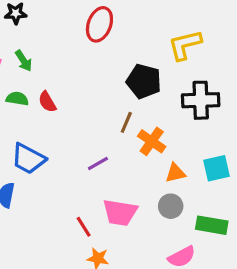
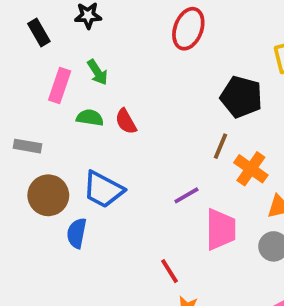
pink trapezoid: (120, 213) -> (221, 229), moved, turned -99

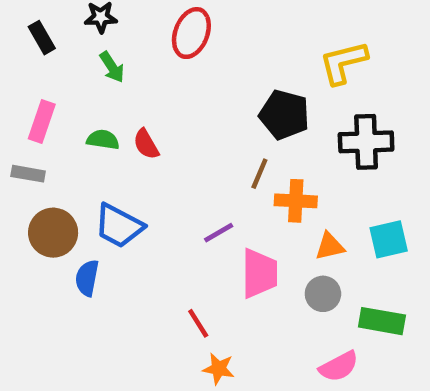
red ellipse: (188, 29) -> (191, 33), moved
green arrow: (97, 72) -> (112, 67), moved
pink rectangle: (60, 85) -> (42, 121), moved
orange cross: (251, 169) -> (296, 201), turned -32

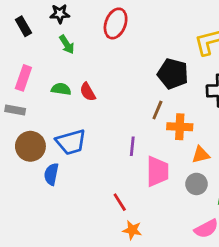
blue trapezoid: (119, 226) -> (71, 142), turned -44
purple line: (219, 233) -> (132, 146), turned -54

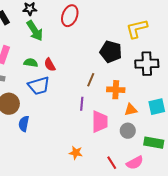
green arrow: (67, 44) -> (35, 31), size x1.5
brown line: (157, 110) -> (91, 80), moved
blue trapezoid: (71, 142) -> (39, 86), moved
red line: (120, 202) -> (112, 163), moved
orange star: (132, 230) -> (76, 153), moved

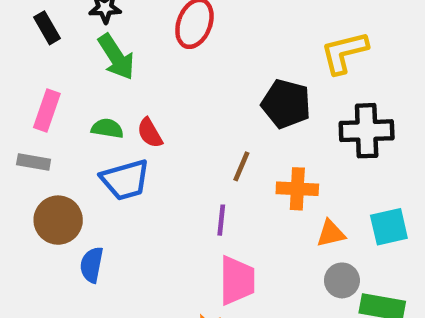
pink trapezoid: (100, 122) -> (237, 280), moved
gray circle: (128, 131) -> (342, 280), moved

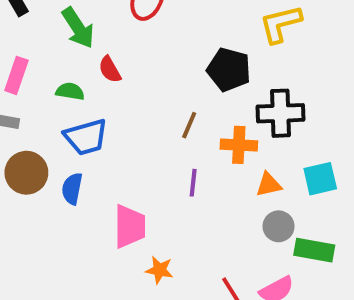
black cross: (367, 131) -> (281, 113), moved
red semicircle: (150, 133) -> (110, 70), moved
purple line: (221, 220) -> (193, 183), moved
blue semicircle: (92, 265) -> (72, 189), moved
pink trapezoid: (237, 280) -> (130, 226), moved

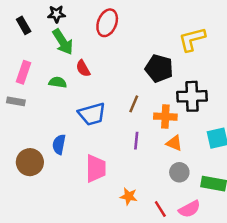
blue trapezoid: (86, 137) -> (92, 114), moved
brown circle: (26, 173) -> (30, 162), moved
orange triangle: (269, 185) -> (174, 143), moved, turned 36
gray circle: (279, 226) -> (179, 172), moved
orange star: (159, 270) -> (129, 196), moved

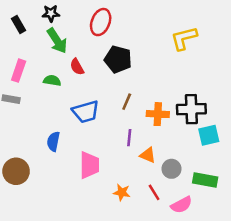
black pentagon: (159, 68) -> (118, 59), moved
black cross: (192, 96) -> (191, 109), moved
orange triangle: (174, 143) -> (148, 155), moved
brown circle: (30, 162) -> (16, 171), moved
red line: (160, 209) -> (154, 192), moved

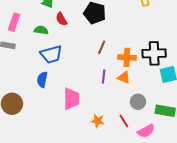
blue trapezoid: (86, 112) -> (51, 54), moved
orange triangle: (148, 155) -> (124, 78), moved

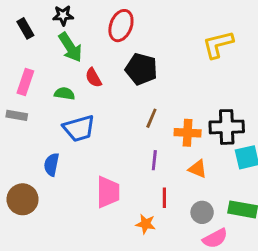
orange triangle: (124, 78) -> (198, 169), moved
blue semicircle: (42, 80) -> (51, 165), moved
gray circle: (138, 102) -> (202, 212), moved
red line: (124, 121) -> (164, 198), moved, turned 32

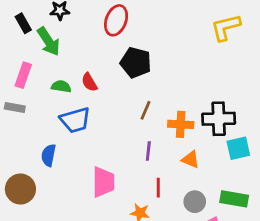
yellow L-shape: (218, 44) -> (226, 27), moved
green arrow: (70, 47) -> (49, 41), moved
red semicircle: (93, 78) -> (89, 82), moved

